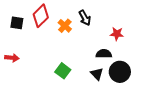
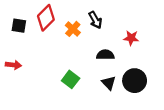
black semicircle: (104, 54) -> (105, 55), moved

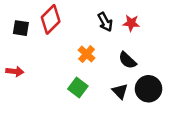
orange cross: (73, 29) -> (87, 54), moved
red star: (131, 38) -> (131, 23), moved
black semicircle: (105, 55) -> (127, 60), moved, turned -138

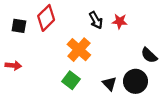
orange cross: (87, 54) -> (79, 50), size x1.5
black semicircle: (127, 60) -> (149, 55), moved

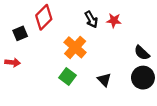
black square: (19, 26) -> (20, 33), moved, turned -32
black circle: (136, 81) -> (143, 78), moved

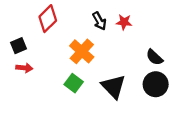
black square: (20, 33) -> (18, 46), moved
red arrow: (13, 62) -> (24, 68), moved
black triangle: (104, 80) -> (113, 87), size x1.6

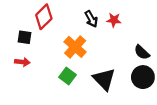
black square: (18, 46) -> (24, 37), moved, turned 32

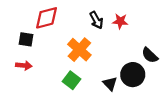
red diamond: (44, 17) -> (46, 18), turned 30
black circle: (143, 77) -> (133, 75), moved
black triangle: (104, 79) -> (110, 84), size x0.6

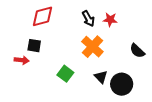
black square: (26, 39) -> (34, 46), moved
orange cross: (79, 50) -> (92, 47), moved
black circle: (133, 75) -> (122, 84), moved

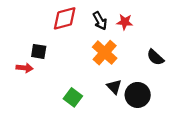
red diamond: (43, 16) -> (65, 18), moved
green square: (65, 74) -> (73, 97), moved

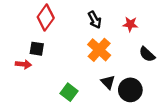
red diamond: (65, 18) -> (46, 18), moved, turned -40
red star: (125, 22) -> (130, 24), moved

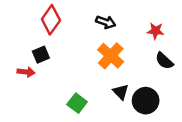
black arrow: (95, 20) -> (106, 22), turned -42
red star: (130, 24) -> (156, 31), moved
black square: (37, 49) -> (41, 55), turned -32

